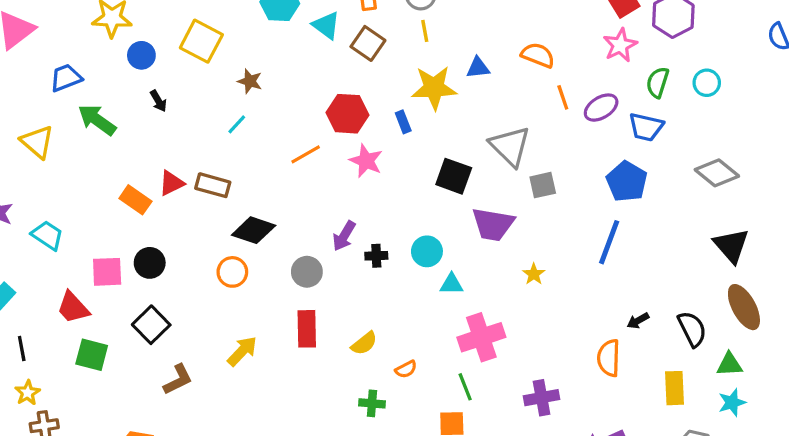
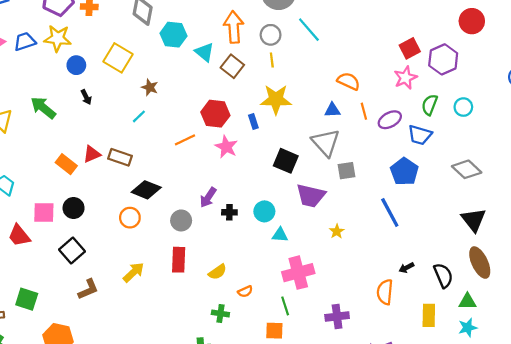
blue triangle: (478, 68) -> (332, 110), moved
blue trapezoid: (66, 78) -> (25, 42), moved
blue line: (609, 242) -> (390, 212), turned -52
green square: (92, 355) -> (27, 299), moved

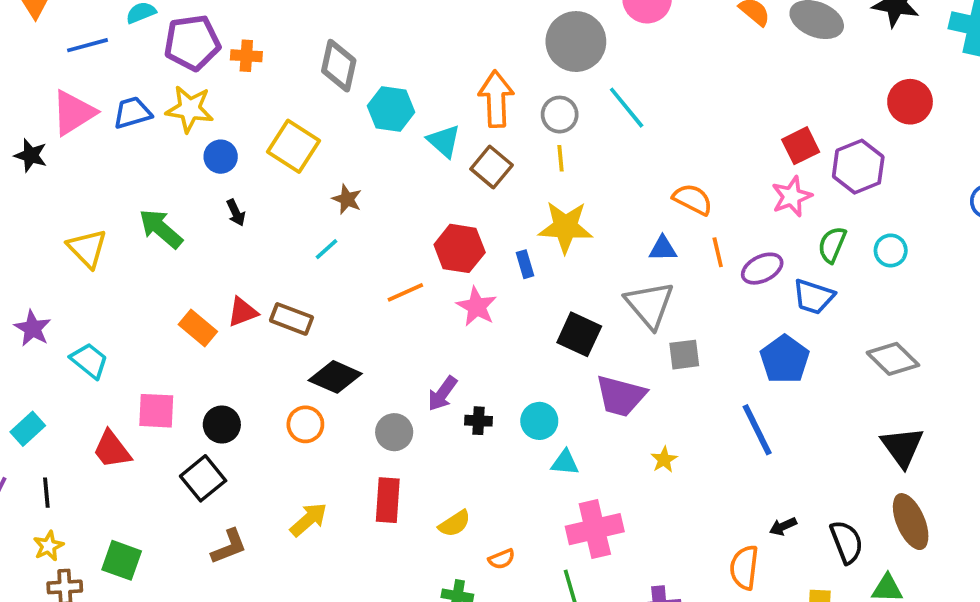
black circle: (74, 208) -> (222, 425), moved

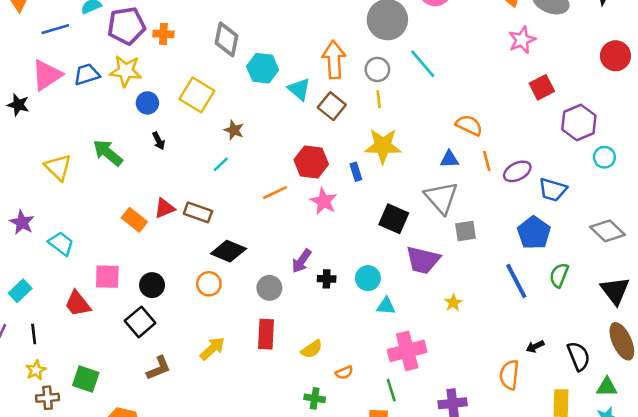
purple hexagon: (858, 167) -> (579, 123), moved
pink star: (792, 196) -> (522, 40), moved
green semicircle: (832, 245) -> (559, 275), moved

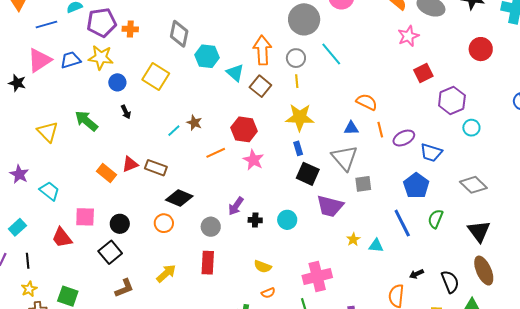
brown star: (234, 130) -> (194, 123), moved
blue rectangle: (356, 172) -> (298, 148), moved
cyan triangle: (386, 306) -> (376, 246), moved
yellow semicircle: (312, 349) -> (263, 267), moved, turned 54

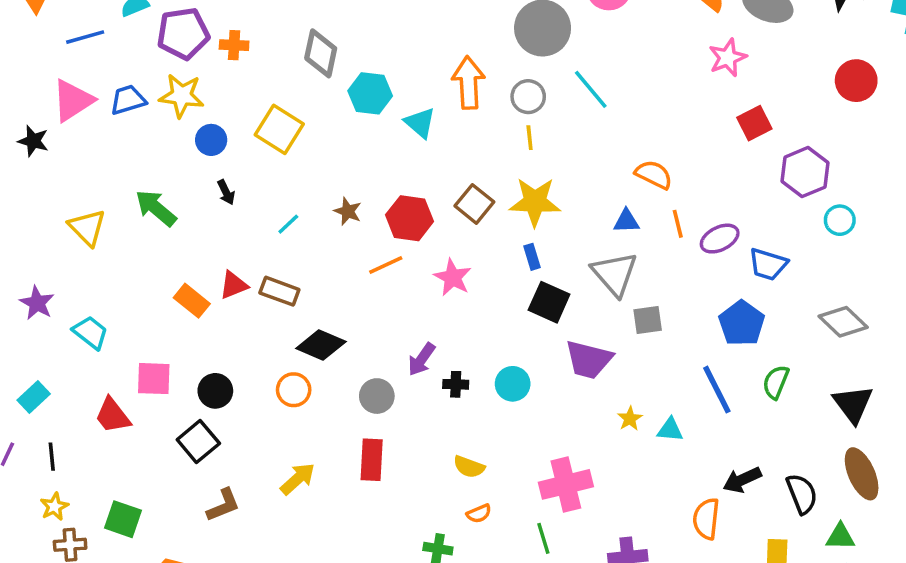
brown square: (260, 86) -> (474, 204), moved
red hexagon: (244, 129) -> (410, 218), moved
cyan line: (174, 131) -> (288, 224), moved
black arrow: (416, 274) -> (742, 480), size x1.5

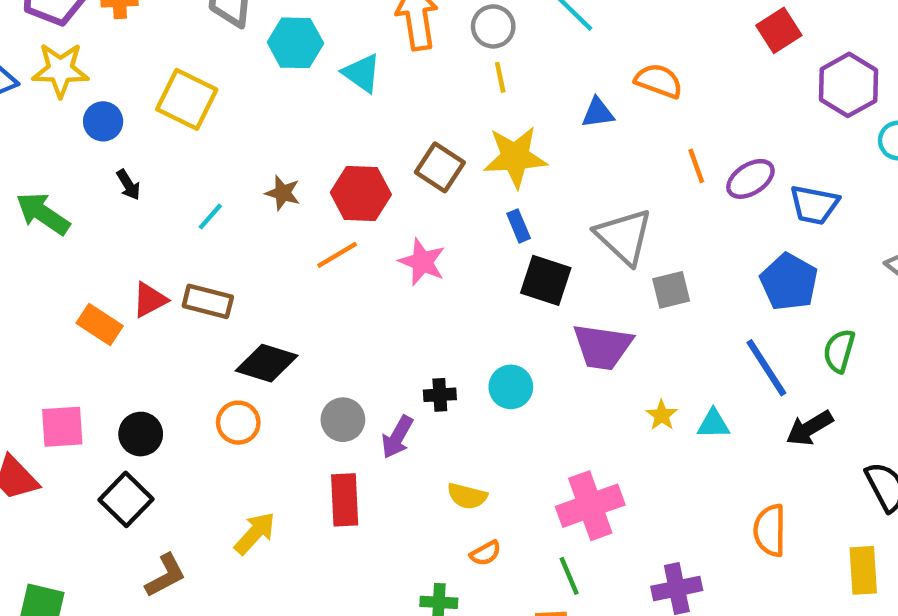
orange semicircle: (654, 175) -> (659, 81), moved
blue triangle: (626, 221) -> (598, 113), moved
purple arrow: (421, 359) -> (397, 437), moved
black arrow: (742, 480) -> (809, 428), moved

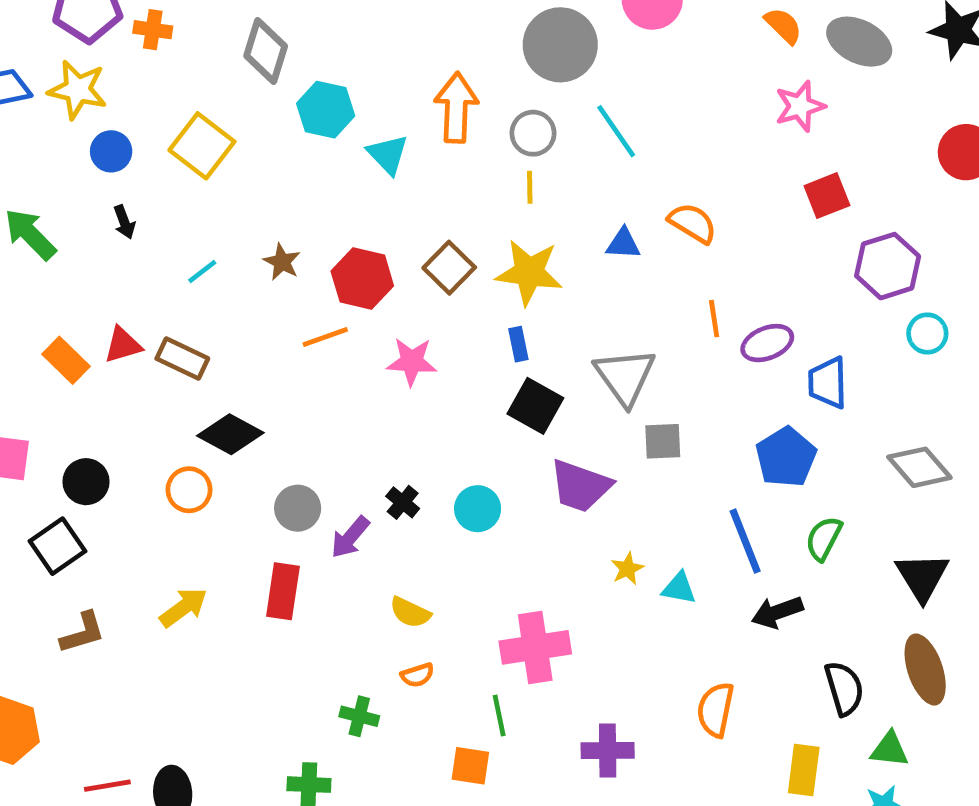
blue trapezoid: (814, 205) -> (828, 383), turned 66
pink star: (422, 262) -> (412, 362), turned -30
black cross: (440, 395) -> (403, 502), turned 32

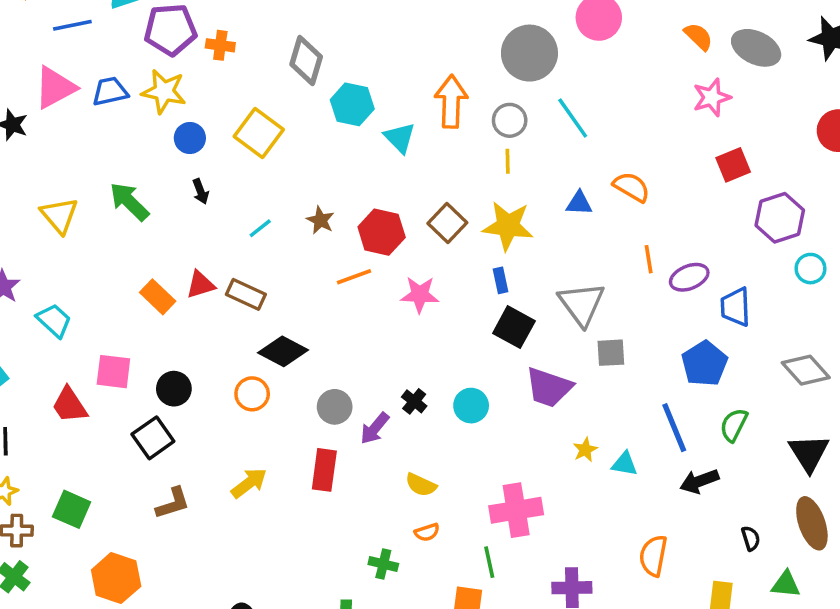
black semicircle: (844, 688) -> (751, 538), size x0.6

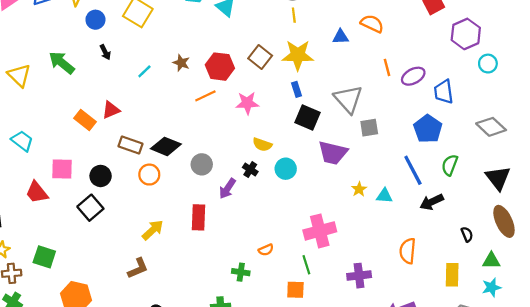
brown rectangle: (246, 294) -> (131, 145), moved
gray circle: (335, 407) -> (202, 164), moved
yellow semicircle: (421, 485) -> (262, 145), moved
brown L-shape: (173, 503) -> (138, 268), moved

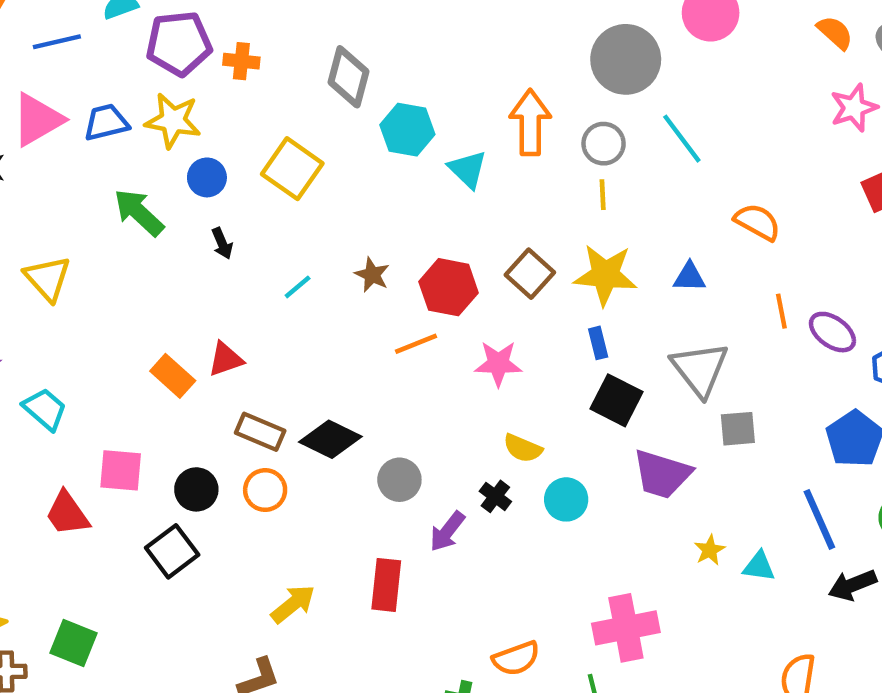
blue triangle: (341, 37) -> (689, 277), moved
green arrow: (62, 63) -> (139, 212), moved
purple ellipse: (413, 76) -> (832, 332), turned 60
orange circle: (149, 175) -> (265, 490), moved
orange semicircle: (266, 250) -> (516, 659), size x1.5

